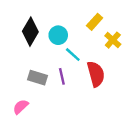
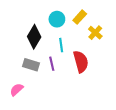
black diamond: (30, 32) -> (34, 37), moved
cyan circle: (58, 35) -> (57, 19), moved
cyan line: (73, 55) -> (61, 45), turned 40

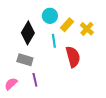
yellow rectangle: (80, 17) -> (67, 25), moved
purple line: (52, 64) -> (35, 80), moved

